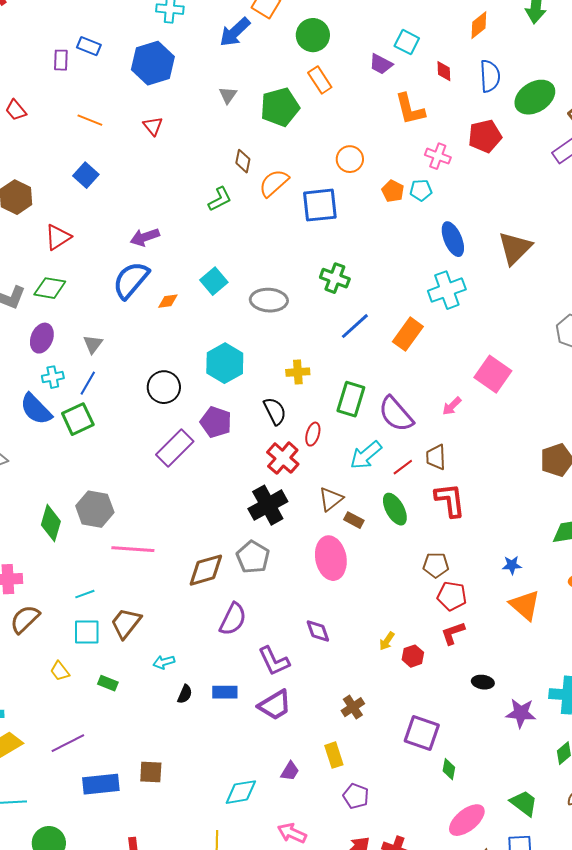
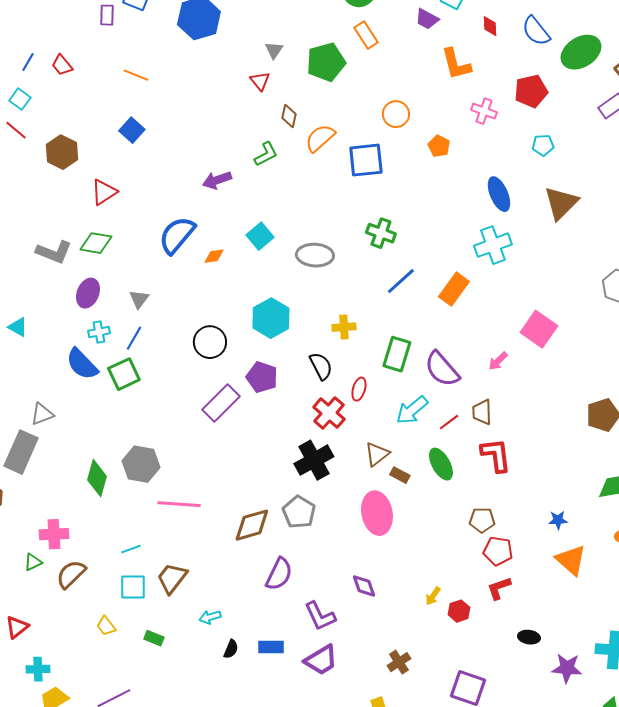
blue semicircle: (490, 76) -> (536, 31), turned 144
red triangle: (153, 126) -> (260, 81), moved
cyan pentagon: (421, 190) -> (543, 145), moved
purple arrow: (145, 237) -> (217, 180), moved

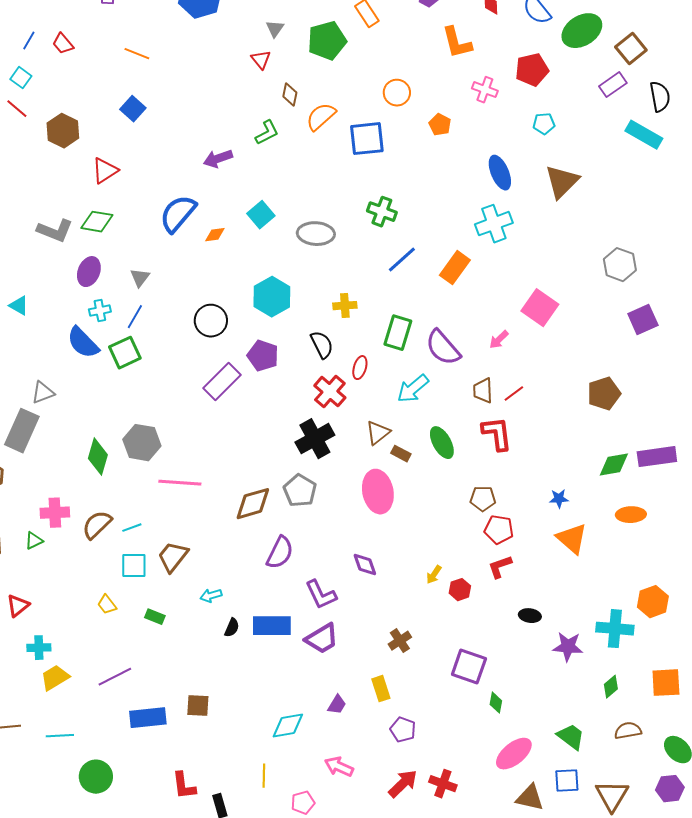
red line: (449, 422) -> (514, 394), moved
brown semicircle: (71, 574) -> (97, 525), moved
blue rectangle: (271, 647) -> (272, 626), size x1.5

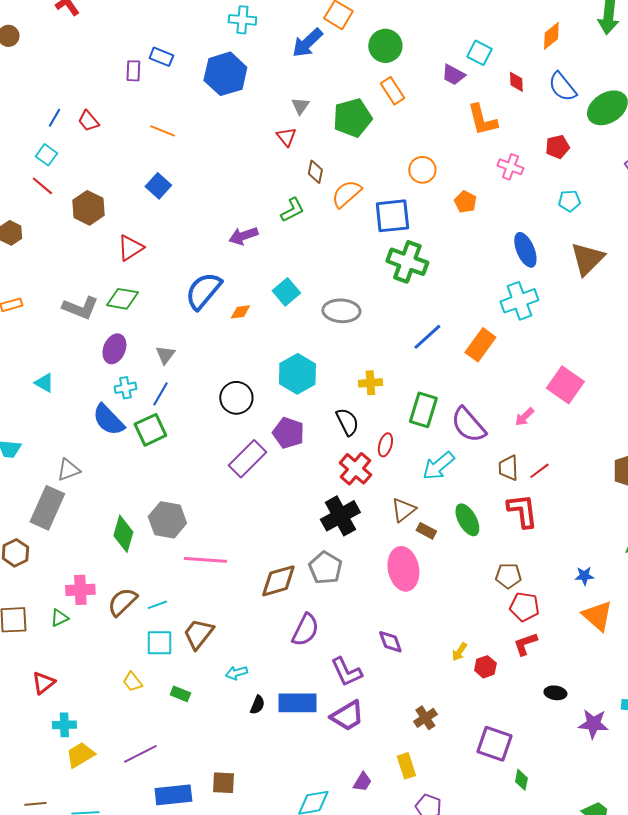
red pentagon: (532, 70) -> (557, 147), size x0.7
green cross: (382, 212) -> (407, 262), moved, size x1.4

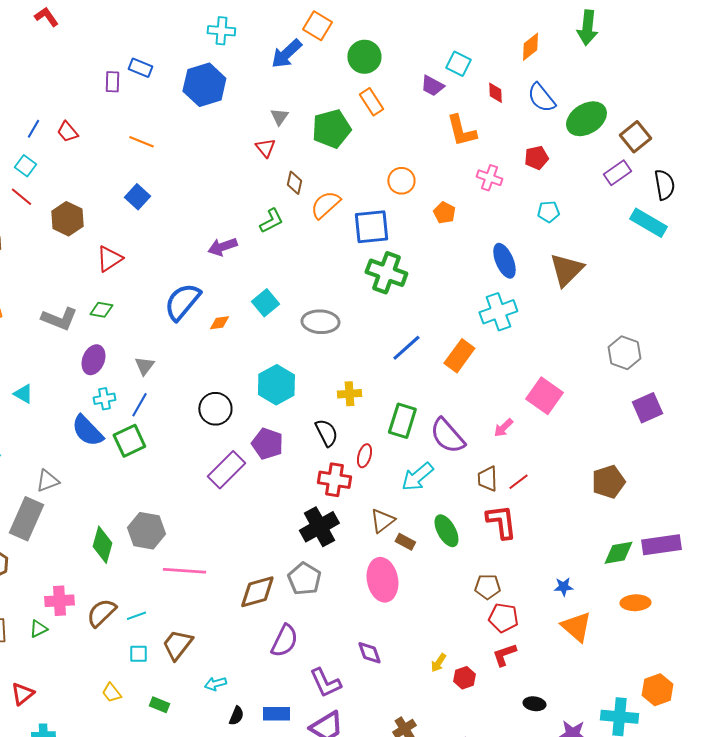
green diamond: (122, 299) -> (101, 310), size x0.7
red cross: (355, 469) -> (334, 480), turned -32
cyan square: (159, 643) -> (138, 654), size x0.7
blue rectangle: (297, 703) -> (276, 714), size x0.7

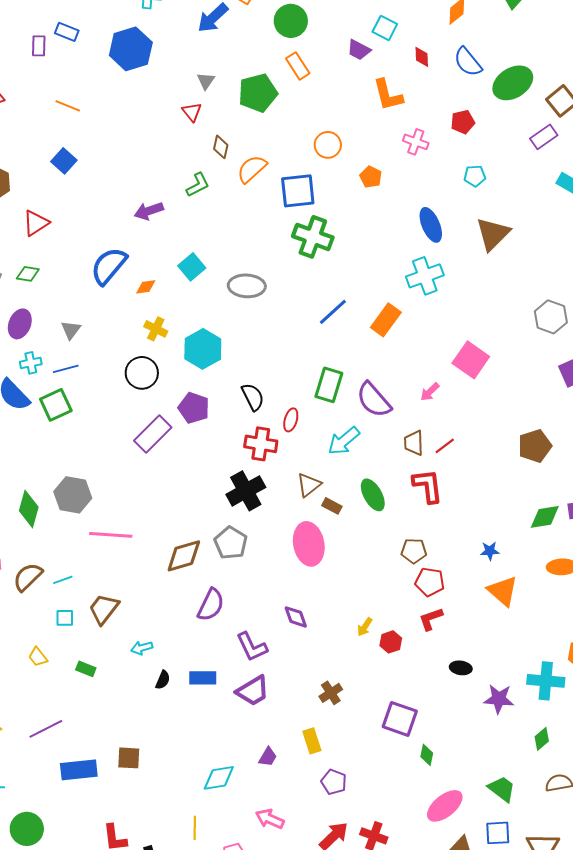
yellow cross: (349, 394) -> (156, 329), moved, turned 30
blue line: (139, 405) -> (66, 369), turned 45

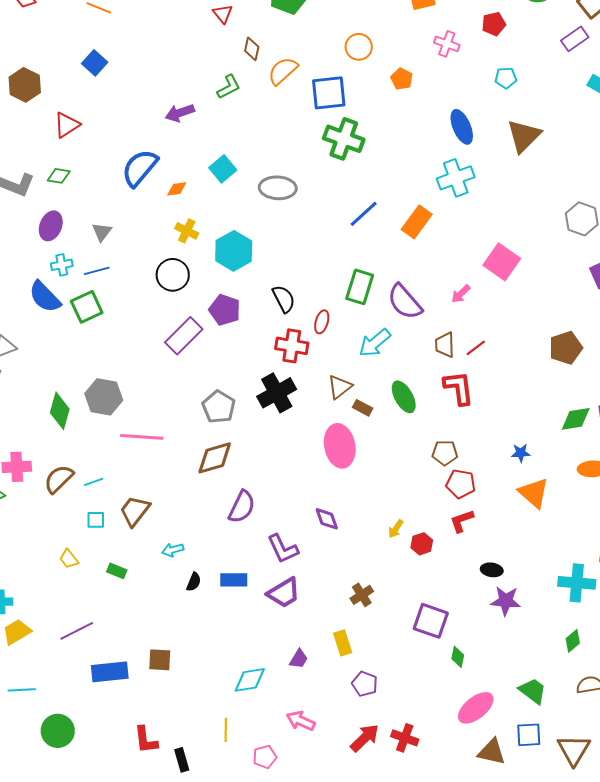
gray pentagon: (231, 543) -> (219, 407), moved
purple star: (499, 699) -> (506, 601), moved

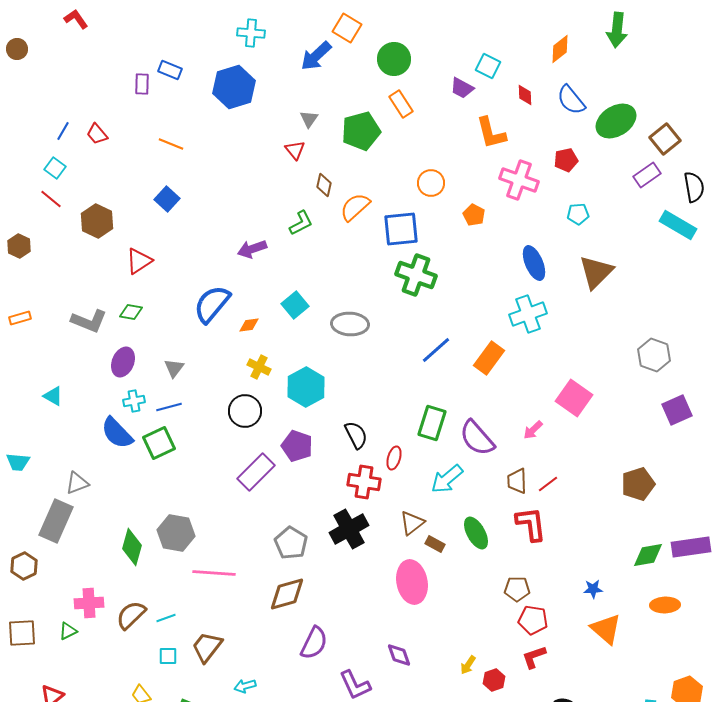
pink cross: (447, 44) -> (519, 180), size x1.5

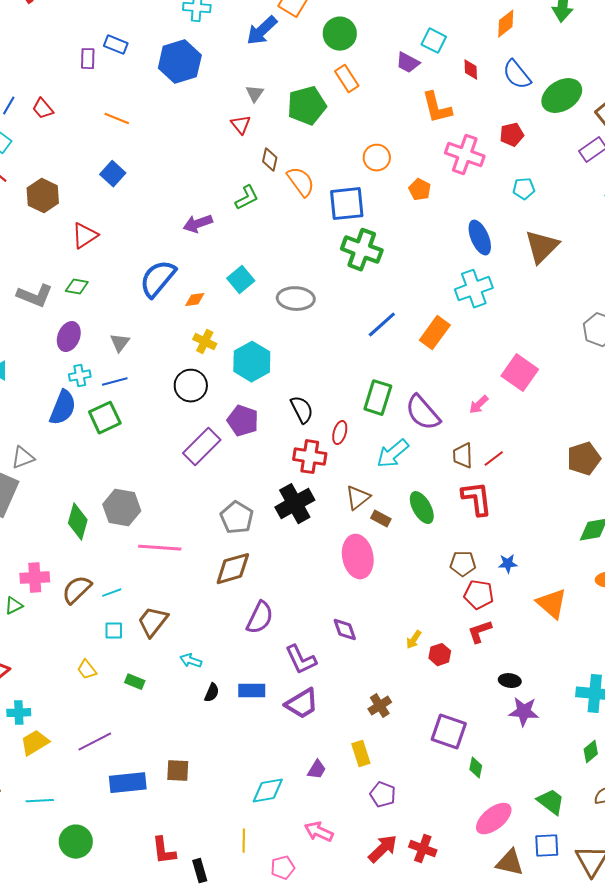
orange semicircle: (355, 207) -> (301, 182), turned 96
blue semicircle: (117, 433) -> (63, 408), turned -114
blue star: (593, 589) -> (508, 564), moved
cyan arrow: (245, 686) -> (191, 661), turned 35

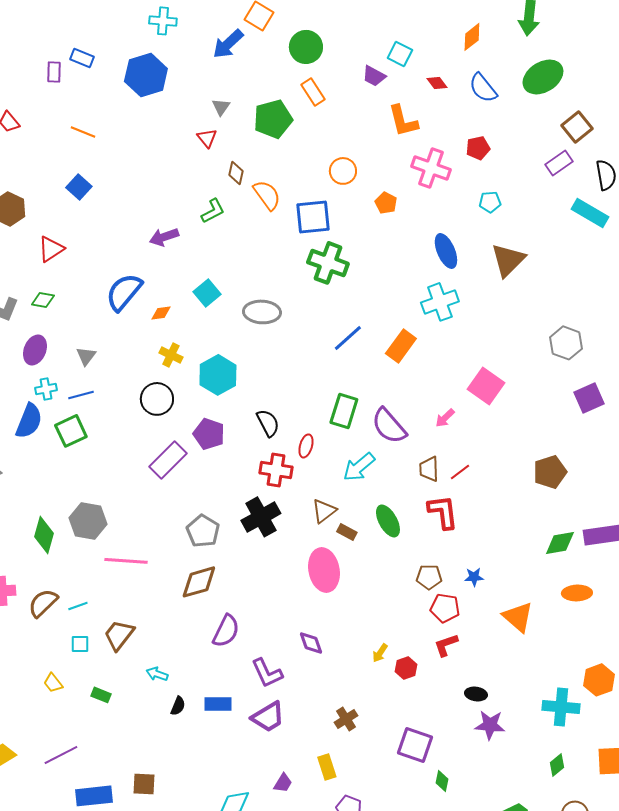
red diamond: (471, 70) -> (437, 83), turned -35
green ellipse: (562, 96) -> (543, 77), moved

